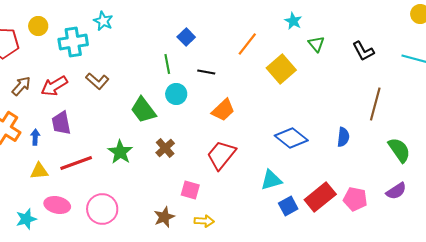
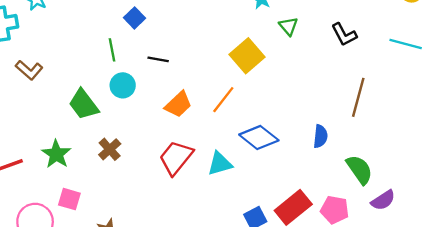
orange line: (247, 44) -> (223, 100), moved
green semicircle: (399, 150) -> (359, 169), moved
cyan triangle: (271, 180) -> (220, 164), moved
pink square: (190, 190) -> (69, 199), moved

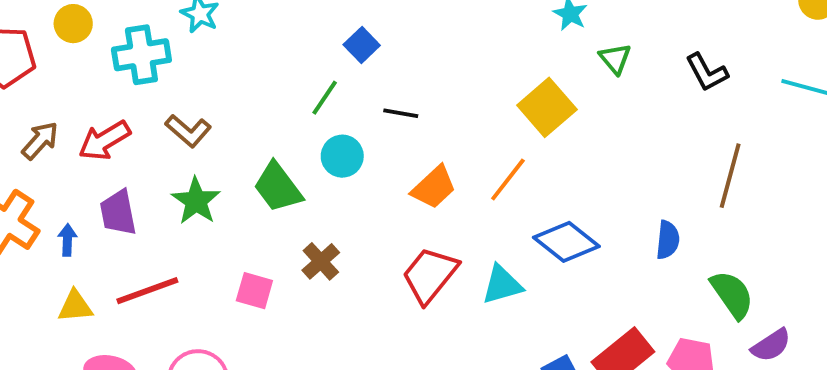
green line: (112, 50) -> (325, 98), turned 45
green star: (56, 154) -> (196, 201), moved
pink square: (69, 199) -> (254, 291), moved

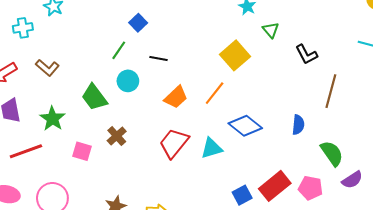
cyan cross: (141, 55) -> (23, 28), size x0.7
black L-shape: (707, 72) -> (306, 54), moved
green star: (196, 201) -> (52, 119), moved

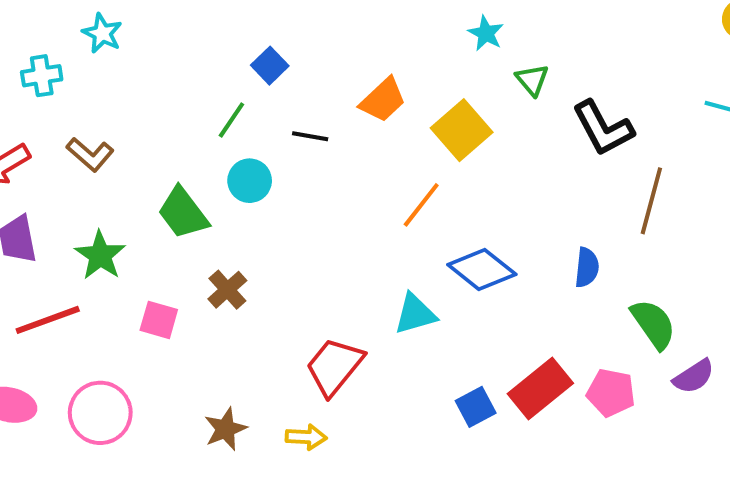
black L-shape: (306, 54) -> (603, 128), size x1.4
orange trapezoid: (176, 97) -> (383, 100), moved
red trapezoid: (174, 143) -> (334, 366), moved

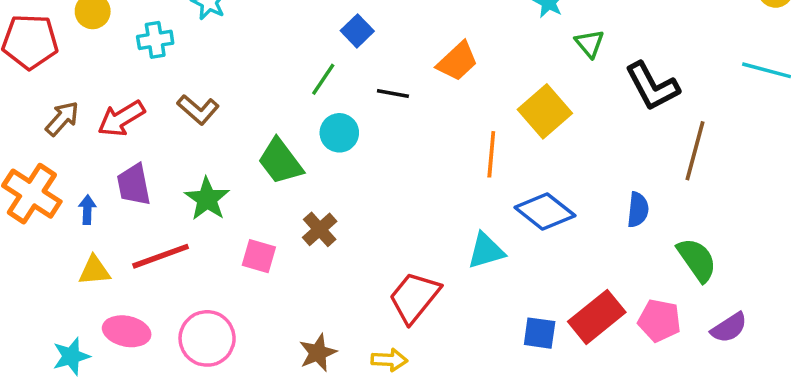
yellow square: (462, 130) -> (545, 111), moved
orange line: (421, 205) -> (491, 154), turned -33
purple semicircle: (694, 377) -> (729, 328), moved
blue square: (476, 407) -> (540, 333), turned 36

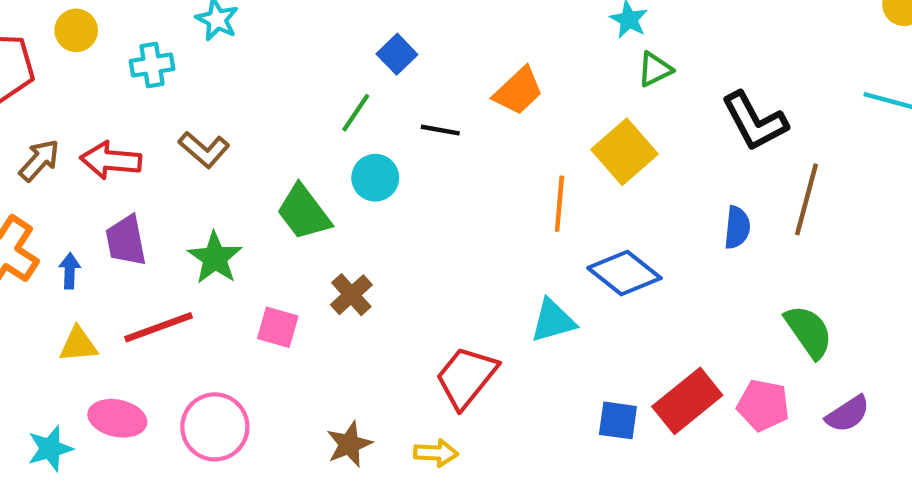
green triangle: (590, 43) -> (655, 69), moved, turned 44
red arrow: (121, 119) -> (111, 160), turned 36
blue semicircle: (638, 210) -> (737, 228), moved

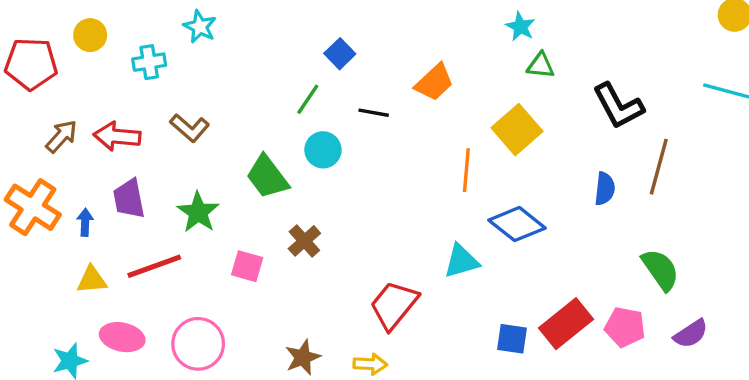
green triangle: (655, 69) -> (541, 65), turned 32

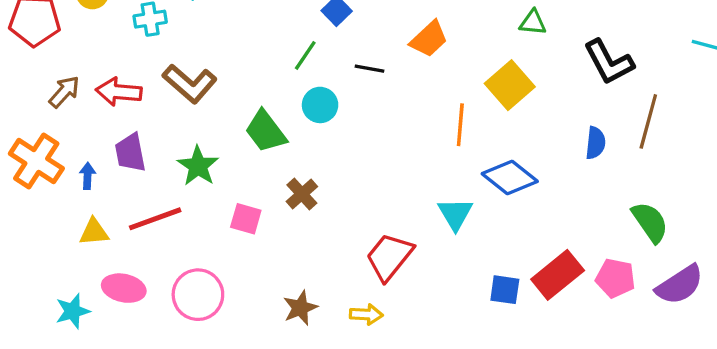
brown L-shape: (190, 128) -> (190, 84), size x1.4
cyan triangle: (461, 261) -> (455, 214), turned -45
purple semicircle: (691, 334) -> (680, 285), size x1.4

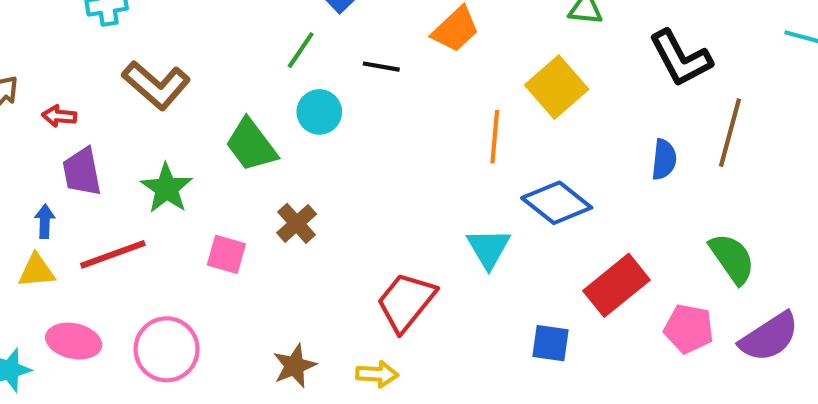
red arrow: (119, 92) -> (59, 116), moved, size x0.6
blue arrow: (87, 176) -> (45, 221), moved
red rectangle: (558, 275) -> (617, 285), moved

